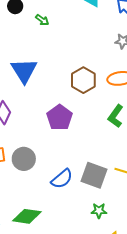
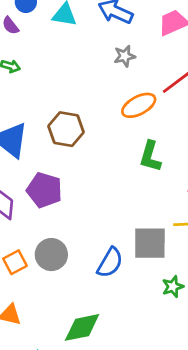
brown hexagon: (83, 80) -> (66, 129), moved
purple pentagon: (60, 117) -> (44, 190), moved

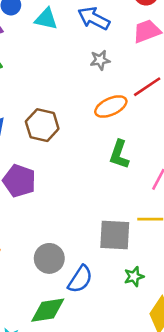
gray circle: (51, 255) -> (49, 258), moved
blue semicircle: (110, 263) -> (80, 279), moved

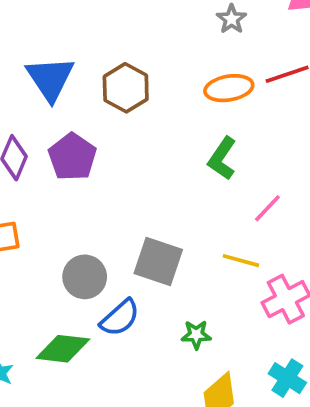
gray star: (100, 60) -> (232, 19), turned 30
gray square: (115, 235) -> (158, 261), moved

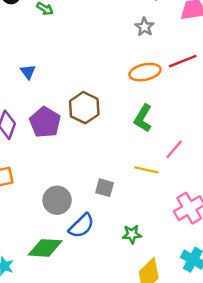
blue triangle: (50, 79) -> (28, 72), size x0.5
brown hexagon: (126, 88) -> (84, 108), moved
gray square: (158, 261) -> (105, 188), size x0.6
yellow line: (241, 261) -> (147, 170), moved

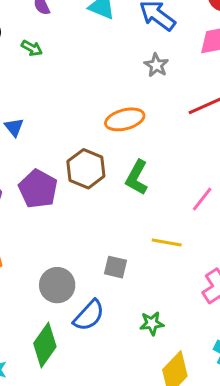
orange ellipse: (145, 72) -> (125, 119), moved
green L-shape: (143, 118) -> (137, 177), moved
pink line: (174, 149) -> (202, 199), moved
green diamond: (45, 248) -> (45, 345), turned -56

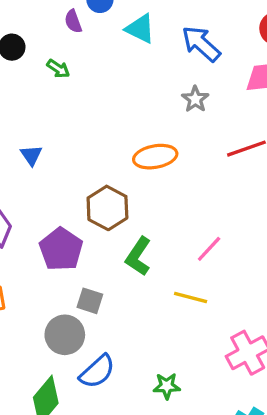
green L-shape: (137, 177) -> (138, 256), moved
purple pentagon: (38, 189) -> (61, 249), moved
pink line: (202, 199) -> (209, 249), moved
gray square: (116, 267) -> (90, 301), moved

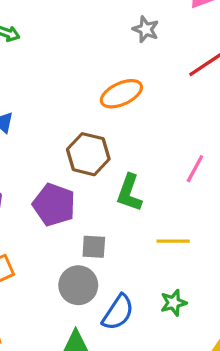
yellow line: (191, 297) -> (173, 241), moved
green star: (167, 386) -> (174, 303), moved

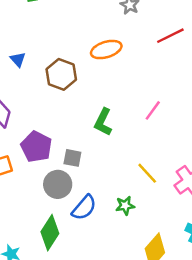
brown hexagon: (88, 154) -> (61, 74), moved
purple pentagon: (54, 205) -> (36, 147), moved
yellow line: (173, 241) -> (147, 173), moved, turned 40

